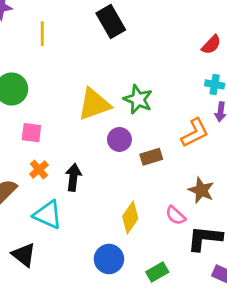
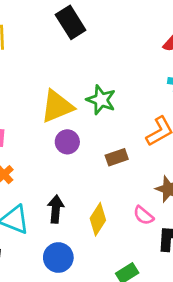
purple circle: (119, 139) -> (67, 142), moved
black arrow: (73, 177) -> (56, 209), moved
blue circle: (109, 259) -> (58, 258), moved

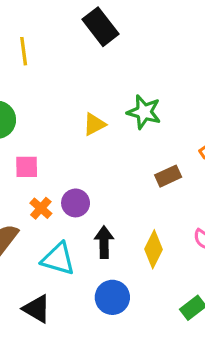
yellow triangle: (57, 106) -> (94, 124), size x0.6
purple circle: (67, 142) -> (76, 203), moved

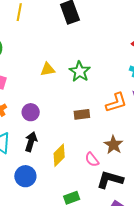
purple circle: (76, 203) -> (31, 112), moved

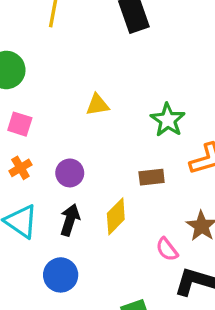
green star: (80, 71) -> (168, 120), moved
yellow diamond: (59, 155) -> (116, 216), moved

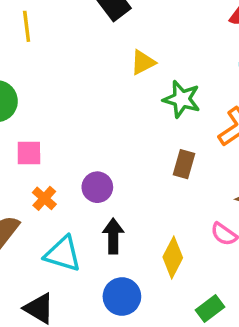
yellow triangle: (97, 105) -> (143, 62), moved
brown rectangle: (152, 177) -> (184, 164), turned -50
yellow diamond: (116, 216) -> (173, 257), moved

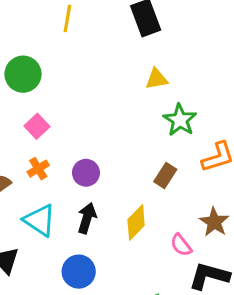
pink square: (29, 153) -> (37, 126), turned 30
yellow diamond: (173, 257) -> (136, 223), moved

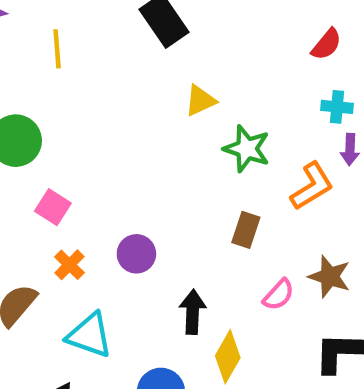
black arrow: (87, 218) -> (193, 312), moved
yellow diamond: (136, 223) -> (228, 357), moved
pink semicircle: (181, 245) -> (279, 295), moved, turned -85

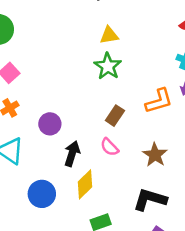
green star: (247, 149) -> (108, 66), moved
purple circle: (136, 254) -> (50, 124), moved
pink semicircle: (279, 295) -> (110, 147), moved, turned 78

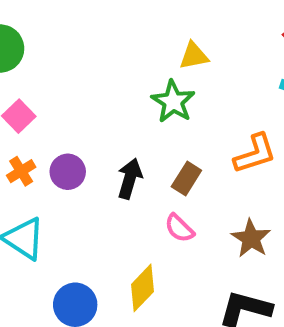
yellow triangle: (109, 35) -> (194, 56), moved
purple circle: (50, 124) -> (68, 172), moved
black arrow: (72, 154) -> (130, 179), moved

